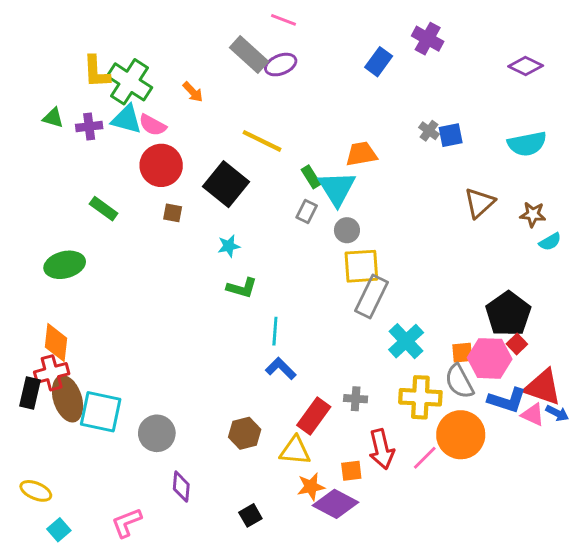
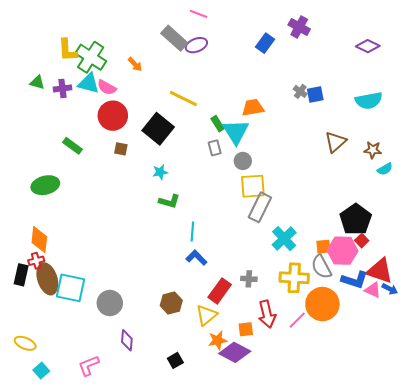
gray rectangle: (307, 211) -> (215, 148), turned -42
red cross: (52, 373) -> (36, 261), size x0.7
yellow triangle: (295, 451) -> (207, 315), turned -45

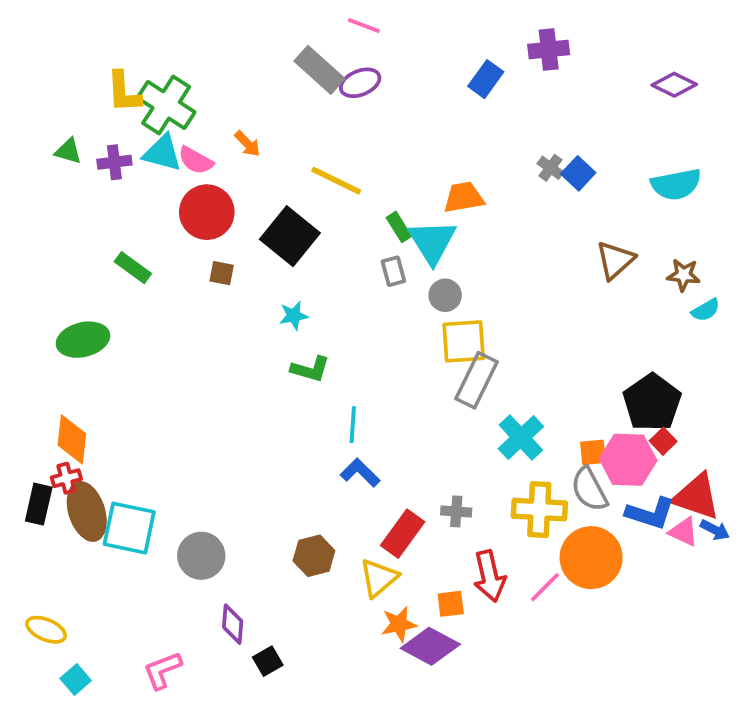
purple cross: (299, 27) -> (549, 50), turned -35
orange arrow: (135, 64) -> (247, 144), moved
blue square: (315, 94) -> (578, 173), turned -36
black square: (175, 360) -> (268, 661), moved

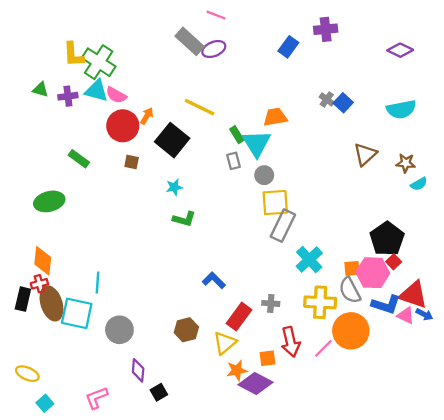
orange arrow: (247, 144) -> (147, 116), moved, turned -105
cyan line: (353, 425) -> (98, 283), moved

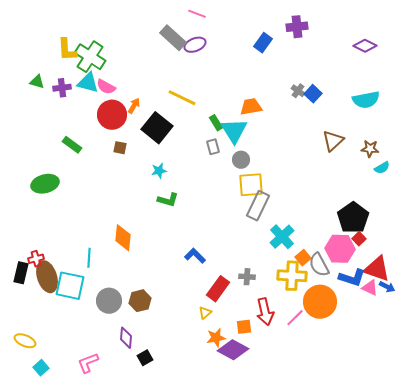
orange diamond: (43, 261) -> (123, 238), moved
orange square: (352, 268) -> (303, 258), moved, turned -35
brown hexagon: (186, 330) -> (140, 301), moved
yellow triangle: (225, 343) -> (205, 313), size x0.6

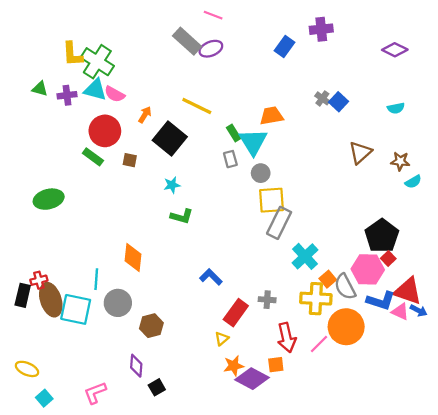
cyan semicircle: (366, 100) -> (396, 108), size x0.6
red circle: (112, 115) -> (105, 131), moved
green rectangle: (72, 145) -> (93, 157), moved
gray circle: (109, 301) -> (118, 303), moved
orange square: (244, 327) -> (276, 365), moved

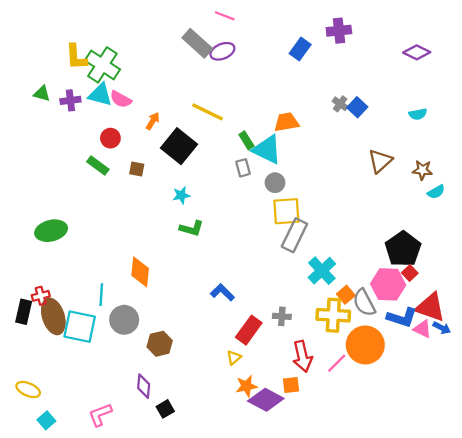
red circle: (105, 131) -> (110, 138), size x0.6
cyan triangle: (253, 142) -> (267, 150), turned -32
green ellipse: (49, 199) -> (51, 231), moved

